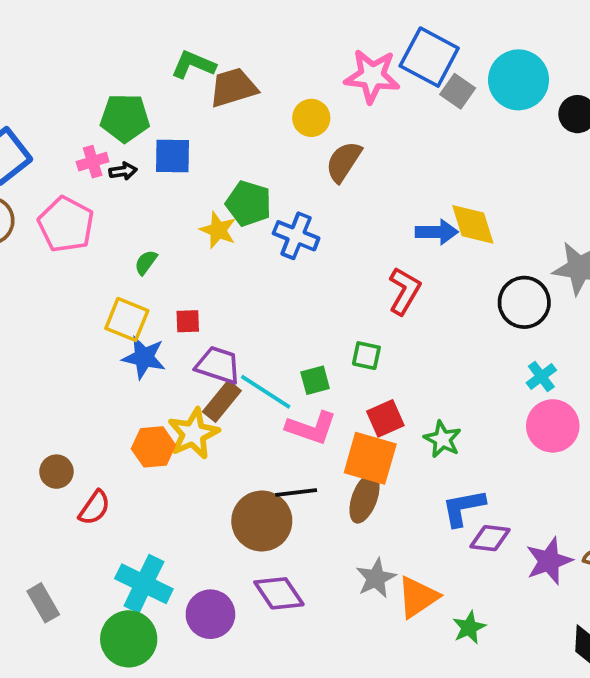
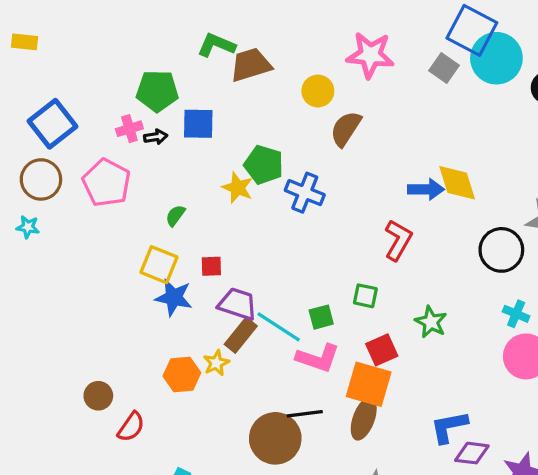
blue square: (429, 57) -> (472, 30), moved
cyan cross: (541, 376) -> (516, 314), turned -30
yellow star: (193, 434) -> (216, 363), size x0.6
green star: (442, 439) -> (431, 322), moved

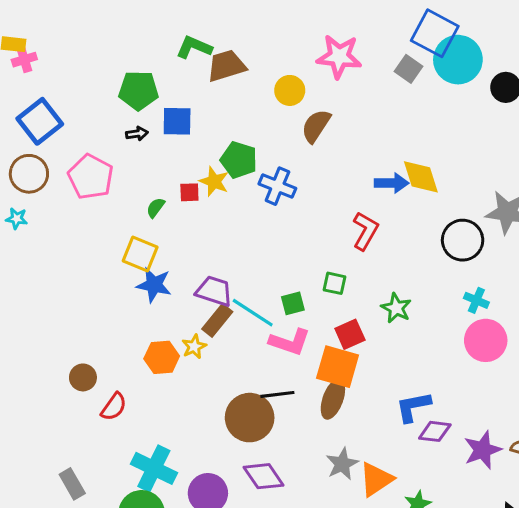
pink cross: (129, 129) -> (24, 60), moved
red square: (211, 266) -> (189, 192), moved

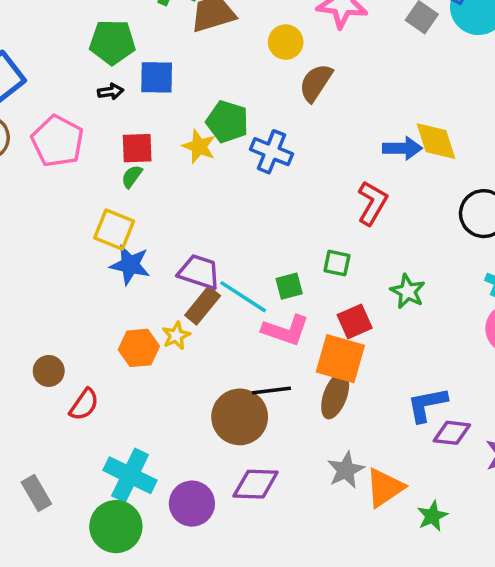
red square: (189, 192) -> (137, 148), moved, size x1.4
purple diamond: (263, 476) -> (256, 484), turned -54

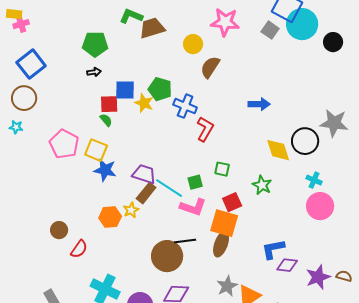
blue square: (157, 77) -> (125, 90), moved
pink pentagon: (58, 141) -> (64, 144), moved
yellow diamond: (436, 141) -> (278, 150), moved
green semicircle: (132, 176) -> (106, 120), turned 104
red L-shape: (372, 203) -> (205, 129), moved

